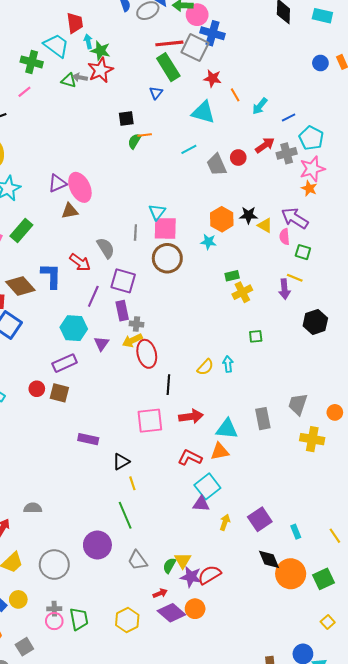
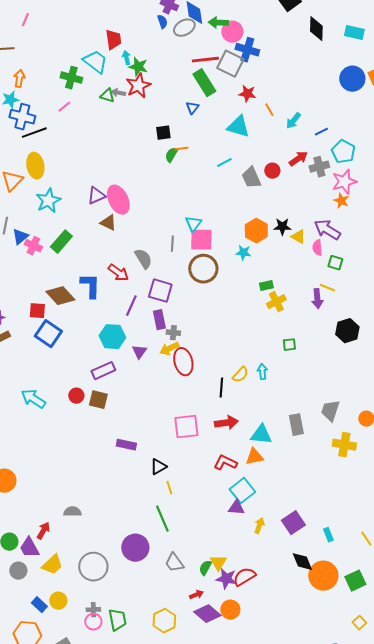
blue circle: (320, 63) -> (352, 79), size x1.6
brown triangle: (70, 211) -> (108, 223), turned 36
black line: (168, 385) -> (221, 388), moved

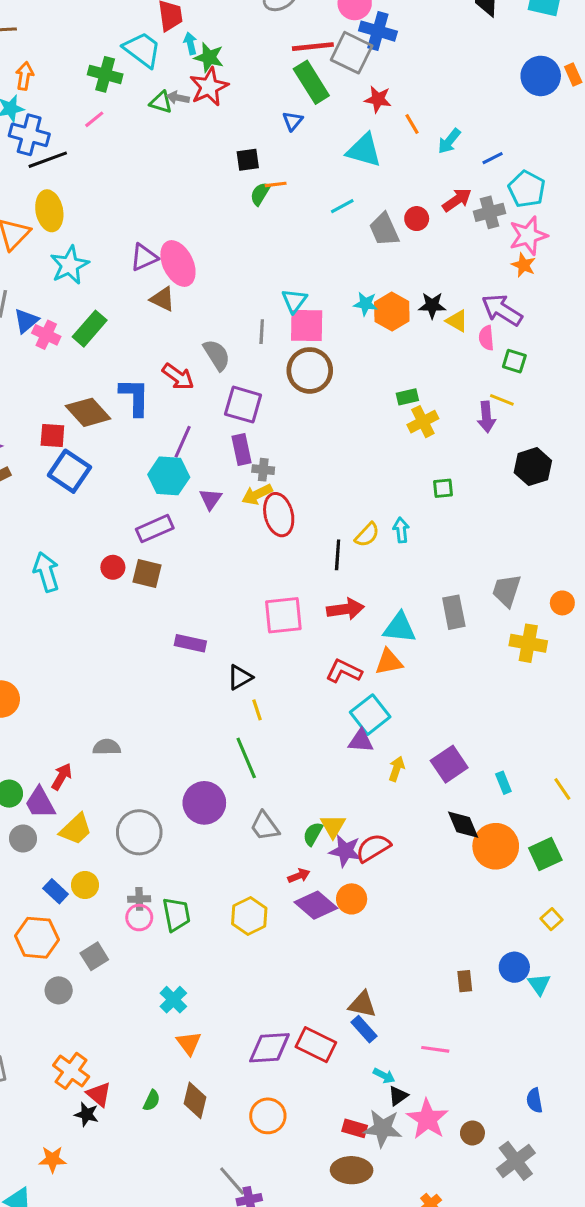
cyan star: (243, 253) -> (366, 304), moved
purple line: (131, 306) -> (183, 442), moved
cyan arrow: (33, 399) -> (46, 572), turned 40

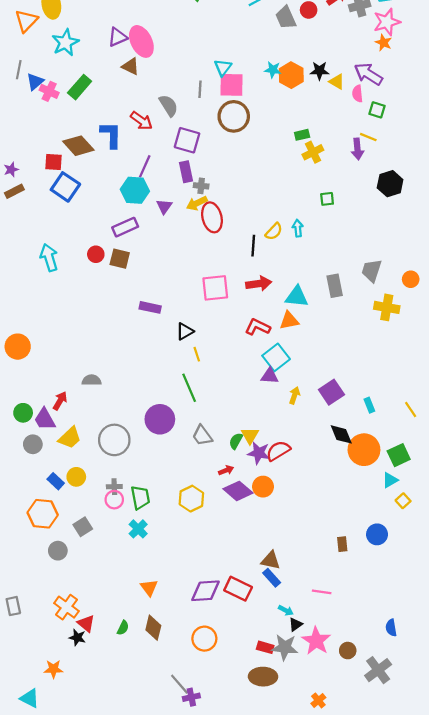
cyan triangle: (539, 984) -> (390, 480), moved, turned 35
cyan cross: (173, 1000) -> (138, 529), moved

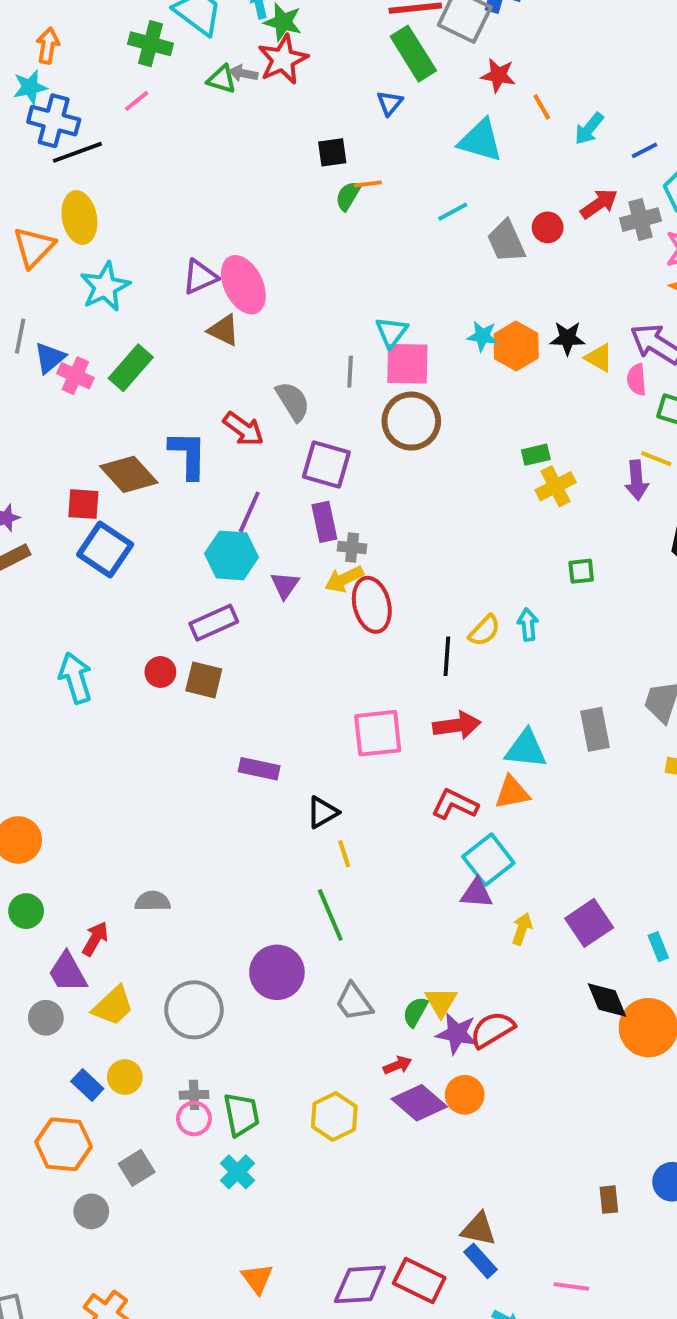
green circle: (23, 413) -> (26, 911), moved

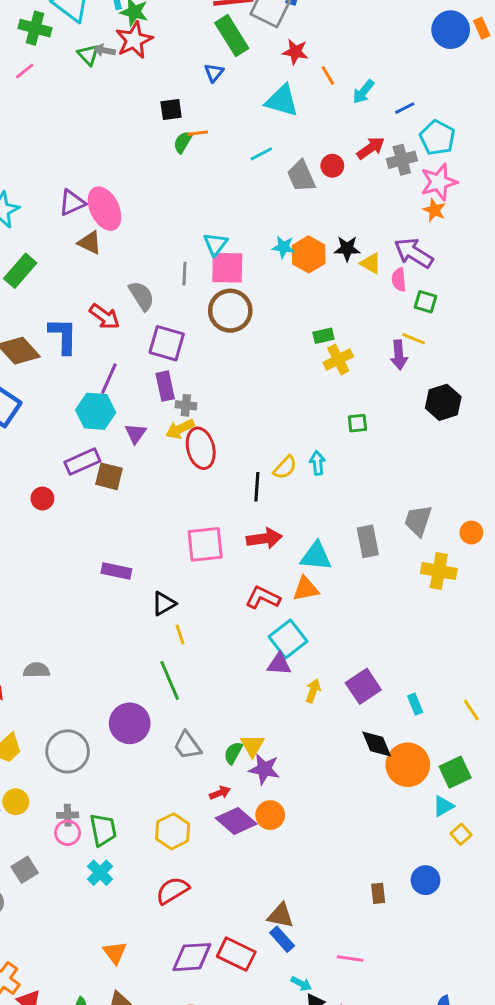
green triangle: (222, 79) -> (88, 55), turned 30
brown square: (204, 680) -> (109, 476), moved
red semicircle: (492, 1030) -> (173, 890), moved

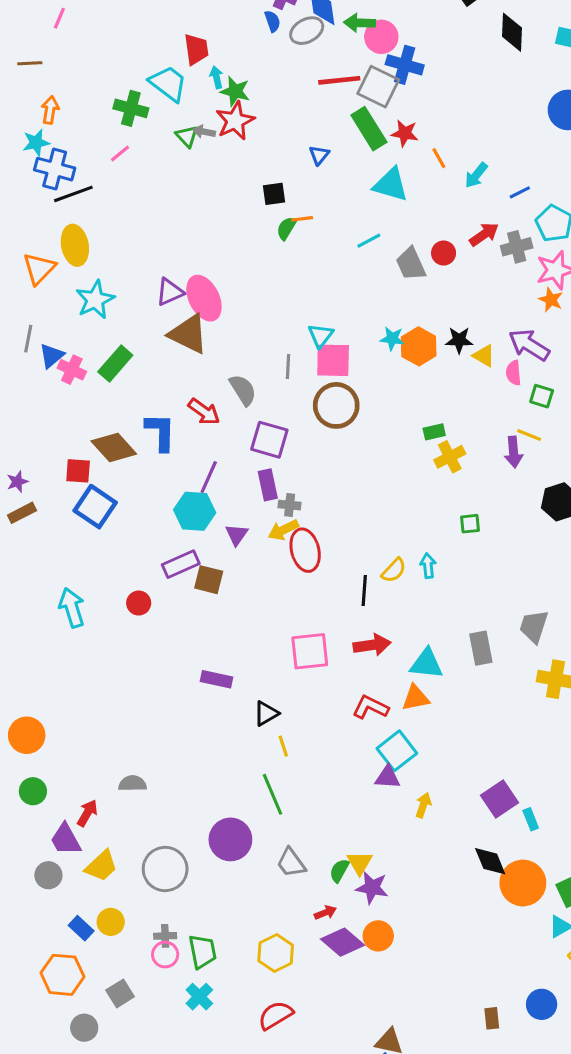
green rectangle: (232, 36) -> (369, 129), moved
brown triangle: (90, 243) -> (188, 334), size x1.6
purple square: (363, 686) -> (500, 799), moved

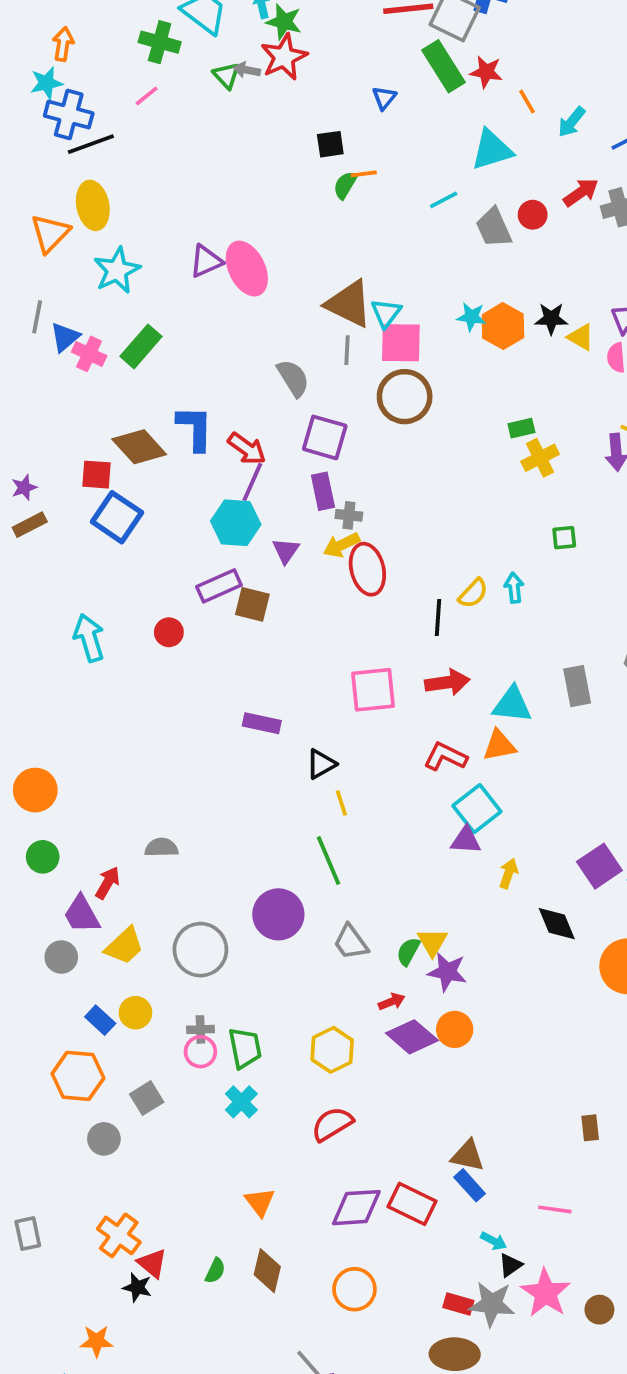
cyan triangle: (391, 185) -> (492, 150), moved, turned -33
brown triangle: (188, 334) -> (349, 304), moved
red arrow: (204, 412) -> (247, 449), moved
black diamond: (490, 861) -> (557, 924), moved

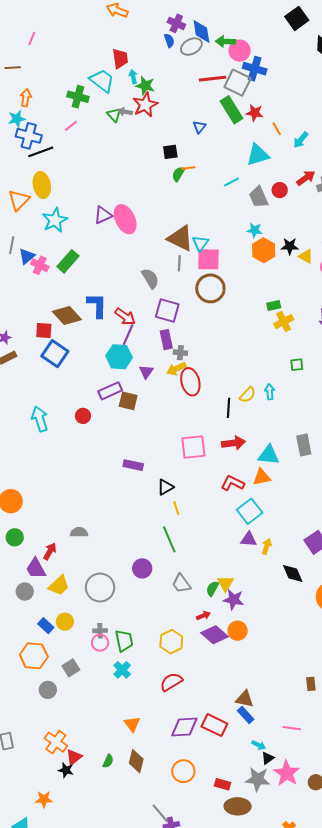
cyan star: (471, 317) -> (255, 230), moved
purple triangle: (466, 840) -> (249, 539), moved
purple circle: (278, 914) -> (142, 568), size x0.7
red triangle: (152, 1263) -> (74, 757), turned 42
red rectangle: (458, 1304) -> (222, 784), moved

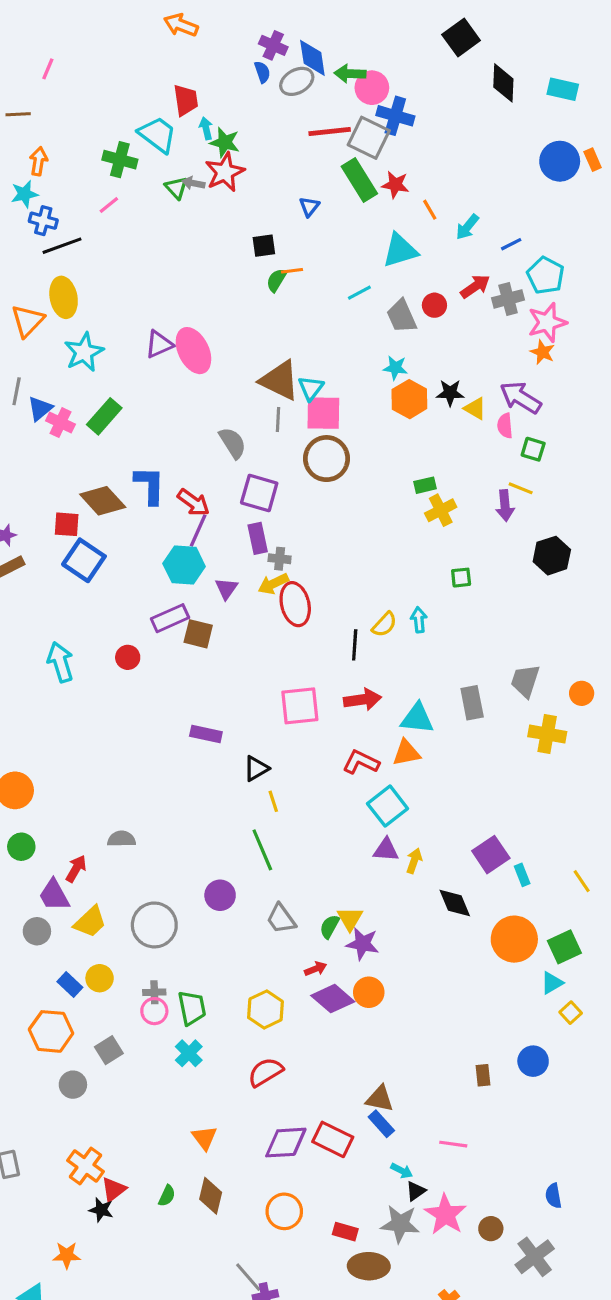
blue cross: (29, 136) -> (43, 221), size x0.7

